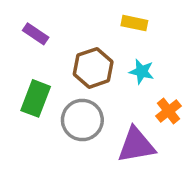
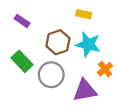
cyan star: (142, 72) -> (88, 44), size x1.6
green rectangle: (36, 98) -> (22, 61), turned -65

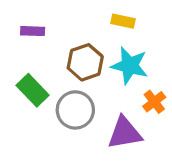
purple rectangle: (22, 21) -> (33, 31), turned -32

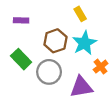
yellow rectangle: (123, 21) -> (80, 14), turned 48
cyan star: (130, 66) -> (84, 43), turned 30

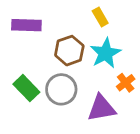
purple rectangle: (21, 20) -> (26, 25), size x1.5
green rectangle: (21, 59) -> (26, 88), moved

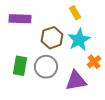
green rectangle: (26, 88) -> (20, 66), turned 54

